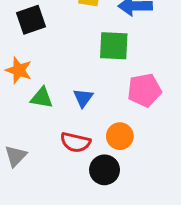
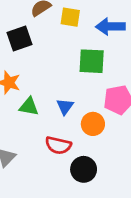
orange circle: (120, 136) -> (93, 124), moved

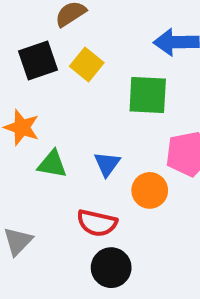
yellow square: (70, 17) -> (87, 65), moved, turned 30
black circle: (84, 169) -> (111, 268), moved

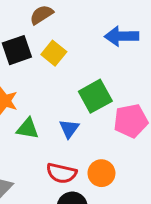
green square: (148, 95) -> (95, 96), moved, turned -32
orange circle: (150, 190) -> (101, 173), moved

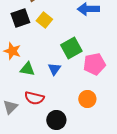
red semicircle: (61, 173) -> (34, 98), moved
orange circle: (101, 173) -> (87, 99), moved

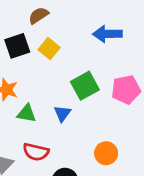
pink pentagon: (94, 64) -> (126, 90), moved

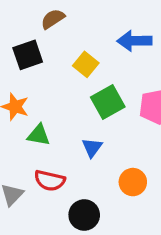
yellow square: (49, 49) -> (86, 64), moved
blue triangle: (62, 113) -> (92, 148), moved

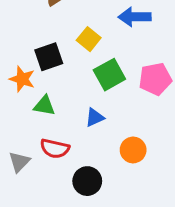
black square: (28, 55) -> (49, 57), moved
blue triangle: (92, 148) -> (95, 117), turned 30

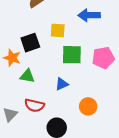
yellow square: (89, 39) -> (58, 30), turned -35
green square: (109, 75) -> (72, 55), turned 30

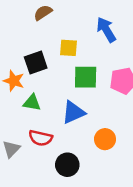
blue arrow: (89, 15) -> (106, 30), turned 60
blue triangle: (62, 84) -> (73, 112), size x1.5

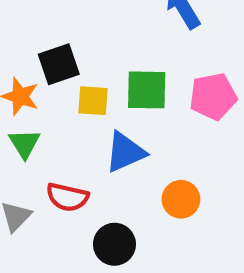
yellow square: (69, 48) -> (93, 101), moved
green triangle: (32, 103) -> (24, 144), moved, turned 48

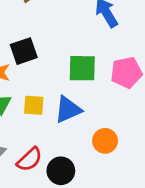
yellow square: (93, 101) -> (34, 105), moved
red semicircle: (67, 197) -> (29, 159), moved, turned -56

